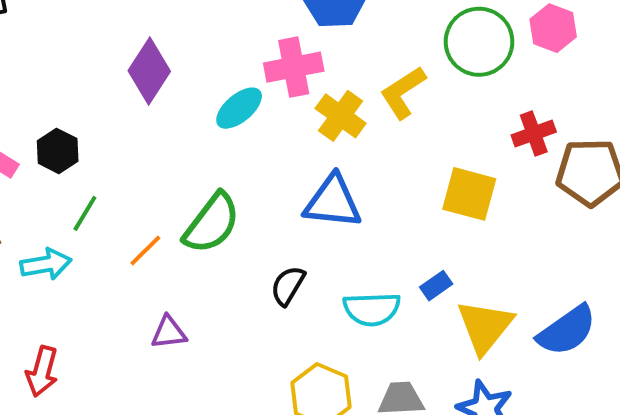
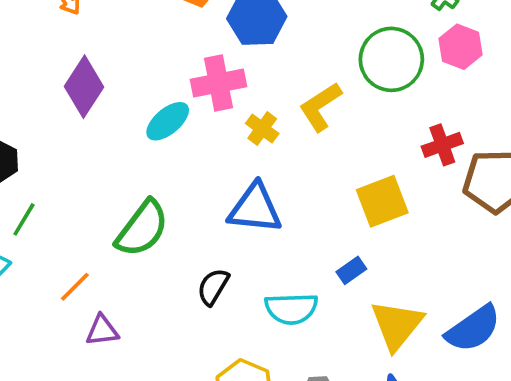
yellow cross: (341, 116) -> (262, 129), size x0.7
yellow square: (469, 194) -> (382, 201), turned -36
orange line: (145, 250) -> (75, 287), moved
blue rectangle: (436, 286) -> (351, 270), moved

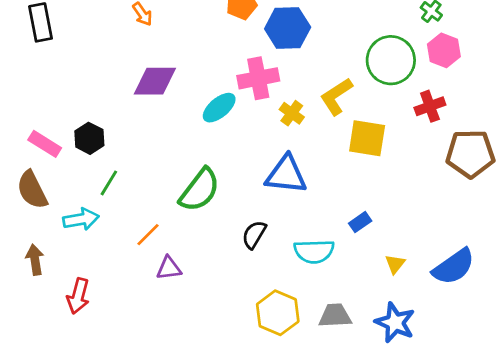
purple diamond: (84, 87) -> (155, 81), turned 57
red cross: (442, 145) -> (430, 106), moved
yellow square: (382, 201) -> (367, 138), moved, turned 30
yellow triangle: (397, 325) -> (395, 264), size x0.5

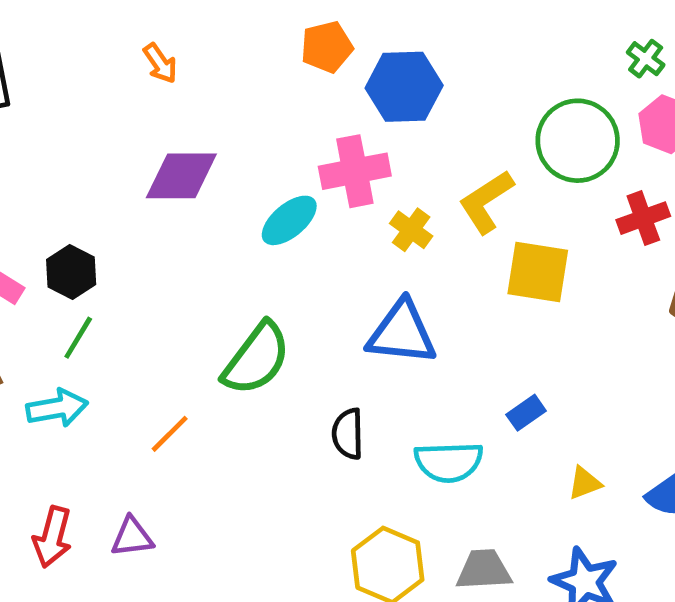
green line: (109, 183) -> (78, 338), moved
black semicircle: (254, 235) -> (348, 434), turned -32
yellow triangle: (395, 264) -> (585, 483), turned 30
purple triangle: (169, 268) -> (132, 537), moved

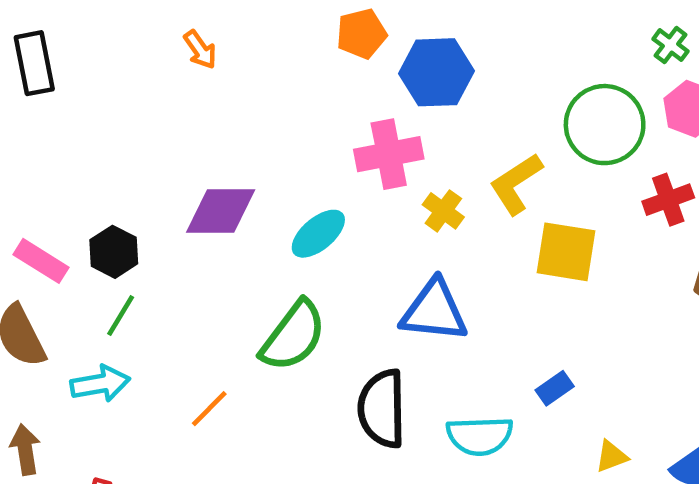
purple diamond: (181, 176) -> (221, 211), moved
cyan ellipse: (289, 220) -> (318, 234), moved
black semicircle: (348, 434) -> (382, 409), size x1.6

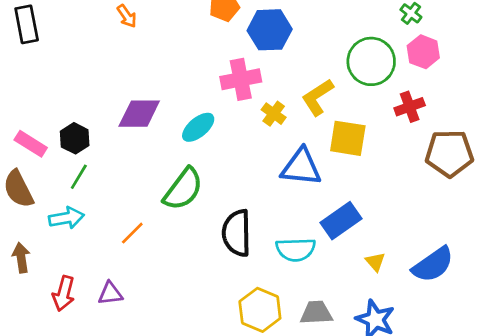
blue triangle: (434, 311) -> (301, 167), moved
blue rectangle: (555, 388) -> (341, 221), size x1.8
yellow triangle: (611, 456) -> (375, 262), turned -50

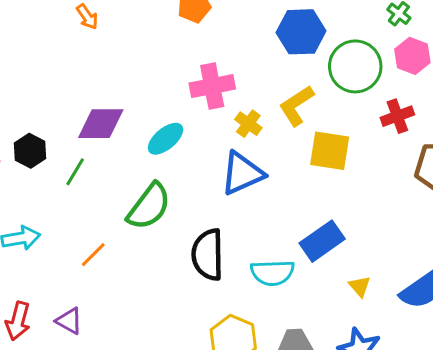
blue hexagon: (270, 30) -> (301, 32), moved
blue triangle: (301, 167) -> (242, 173), moved, turned -30
green line: (79, 177) -> (75, 172), moved
purple triangle: (110, 293) -> (69, 321), turned 36

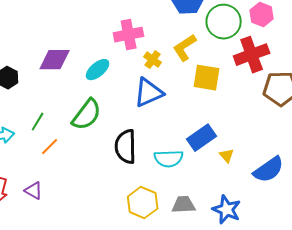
red cross: (397, 116) -> (252, 55), size x1.6
green line: (75, 172) -> (38, 122), moved
yellow triangle: (360, 286) -> (227, 156), moved

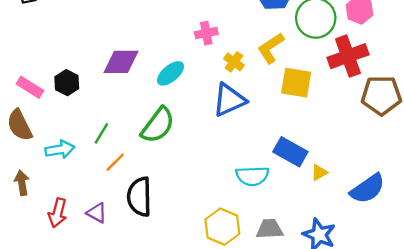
pink cross: (129, 35) -> (206, 33), size x0.7
blue rectangle: (202, 138) -> (290, 152), turned 64
black semicircle: (126, 147) -> (139, 197), moved
yellow triangle: (227, 156) -> (319, 172), turned 42

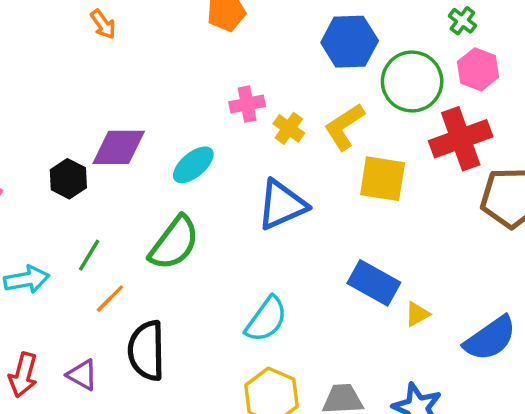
yellow cross: (234, 62) -> (289, 128), moved
black hexagon: (67, 83) -> (68, 179), moved
cyan semicircle: (252, 176) -> (266, 319), moved, turned -52

